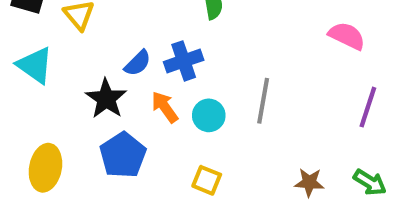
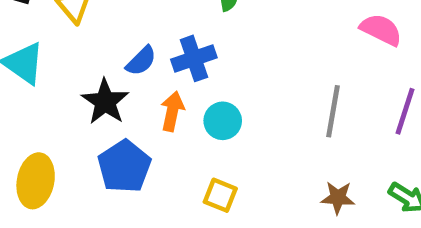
gray line: (263, 101) -> (333, 111), moved
orange arrow: (165, 107) -> (172, 111), turned 48

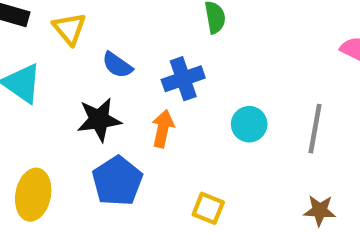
blue semicircle: (141, 61) -> (117, 65), moved, turned 80
black star: (105, 102) -> (99, 120), turned 30
cyan circle: (223, 121) -> (249, 124), moved

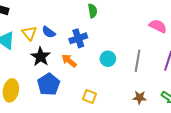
yellow triangle: (70, 29) -> (29, 33), moved
black star: (99, 120) -> (40, 57), turned -30
orange arrow: (163, 129) -> (69, 61), turned -63

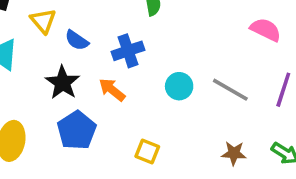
yellow triangle: (29, 33) -> (43, 21), moved
gray line: (138, 61) -> (230, 90), turned -70

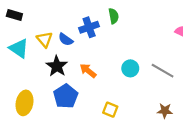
yellow triangle: (43, 21) -> (45, 39), moved
blue cross: (128, 51) -> (89, 27), moved

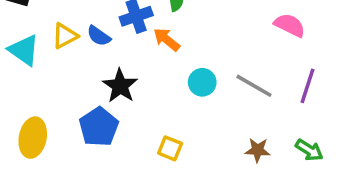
yellow triangle: (45, 39) -> (65, 36), turned 42
black star: (57, 66) -> (120, 86), moved
orange arrow: (88, 71) -> (167, 39), moved

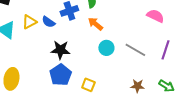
orange arrow: (167, 39) -> (95, 24), moved
black star: (120, 86) -> (60, 50), turned -30
blue pentagon: (99, 127) -> (60, 75), moved

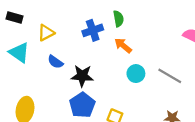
yellow triangle: (29, 22) -> (46, 33), moved
blue semicircle: (48, 22) -> (55, 62), moved

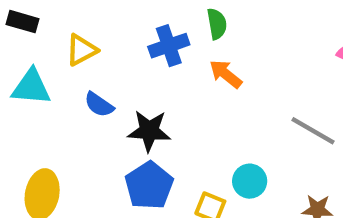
cyan triangle: (19, 53) -> (31, 87), turned -30
cyan circle: (136, 74) -> (250, 181), moved

